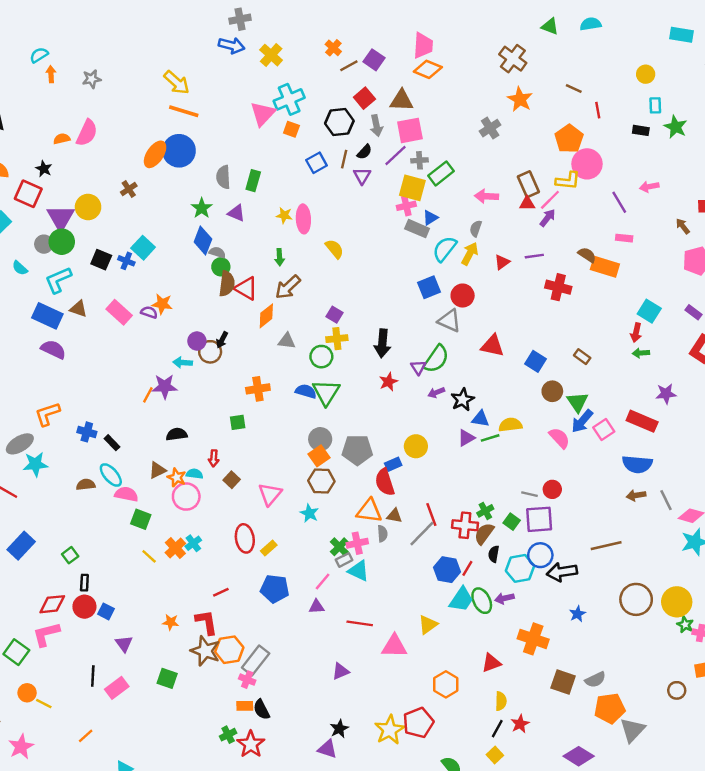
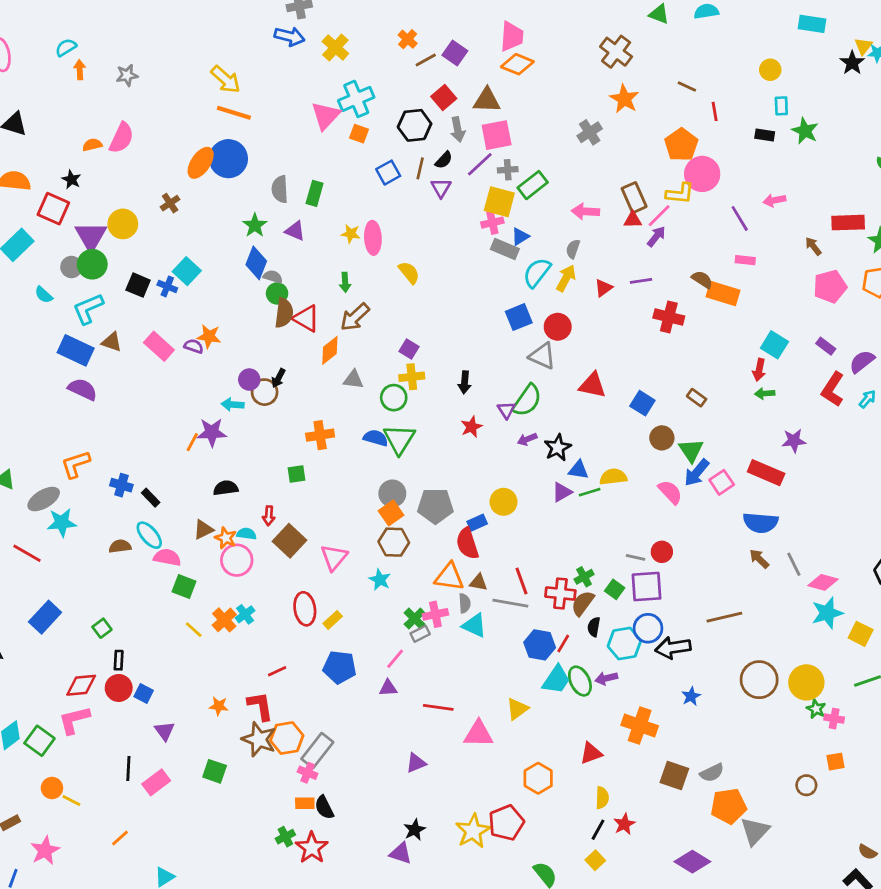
black arrow: (382, 343) -> (465, 382), size x0.7
brown square: (232, 480) -> (290, 541), size x1.6
brown arrow: (636, 495) -> (759, 559), turned 54
gray line: (422, 534) -> (510, 603), turned 56
cyan triangle: (358, 571) -> (474, 625), moved

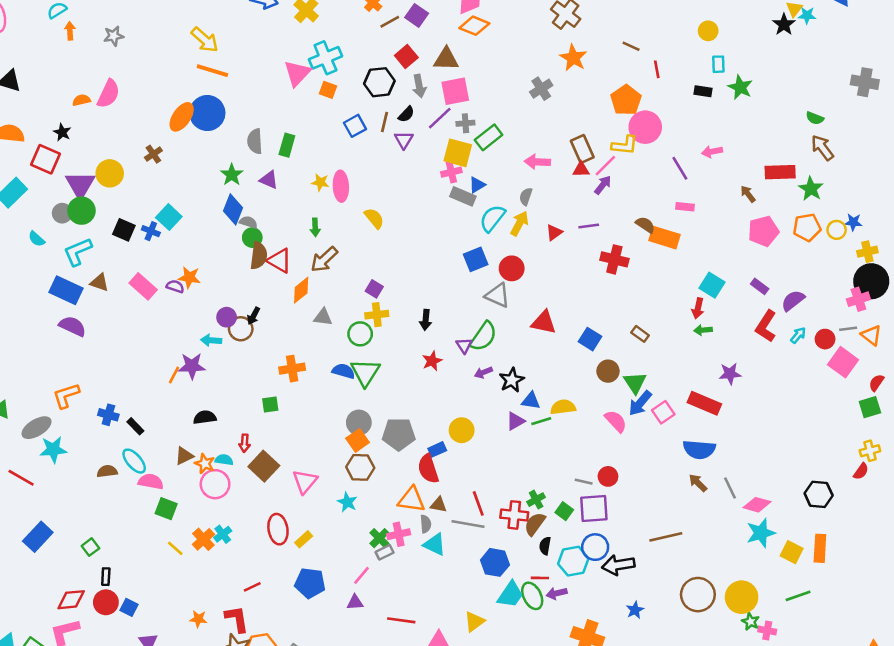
red line: (563, 644) -> (540, 578), moved, turned 60

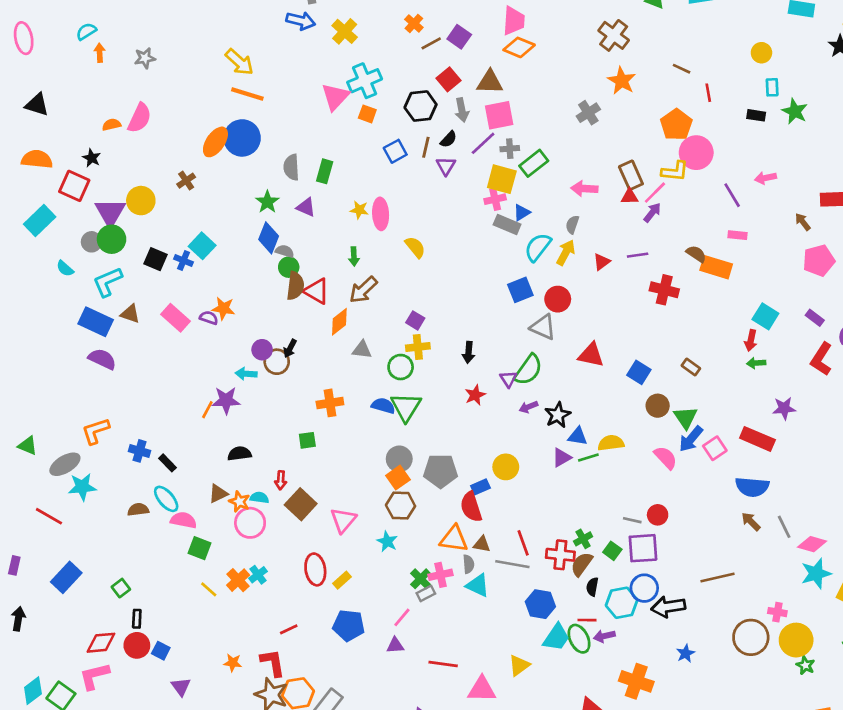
pink cross: (767, 631) -> (777, 612), moved

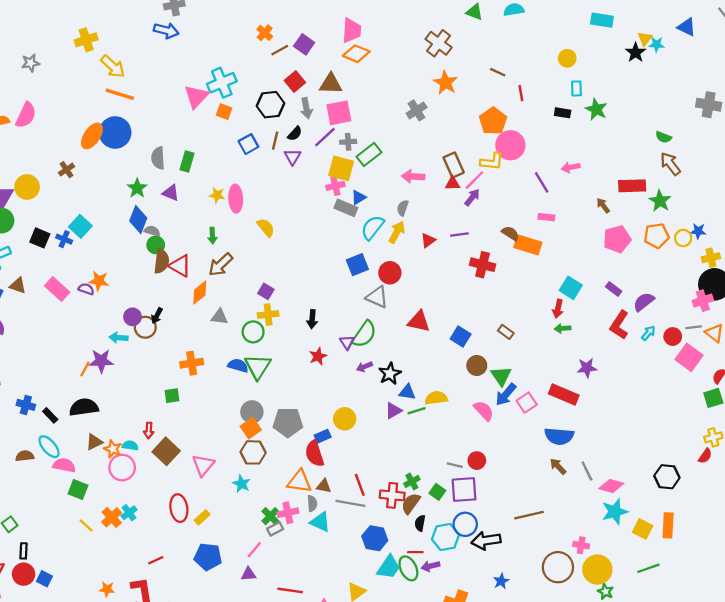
yellow cross: (345, 31) -> (86, 40), moved, turned 30
black semicircle: (239, 454) -> (84, 407), moved, size x1.4

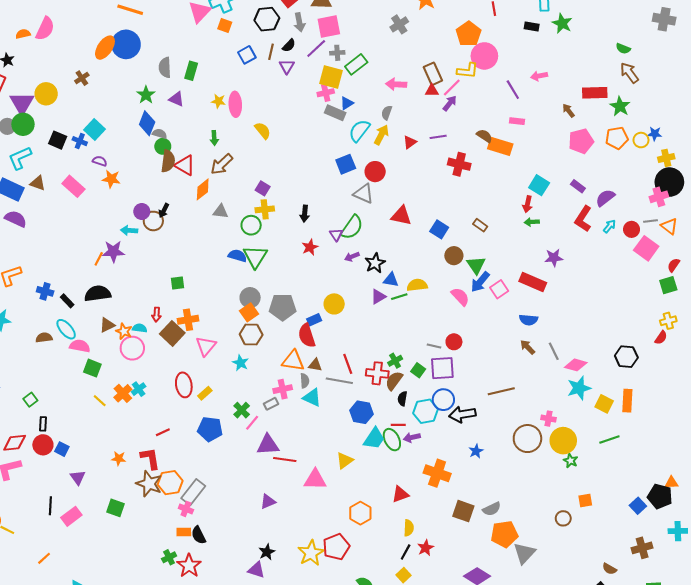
purple semicircle: (86, 289) -> (100, 161), moved
orange cross: (192, 363) -> (188, 320), moved
blue semicircle: (559, 436) -> (529, 320), size x0.7
green cross: (270, 516) -> (242, 410), moved
purple triangle: (248, 574) -> (268, 445), moved, size x1.6

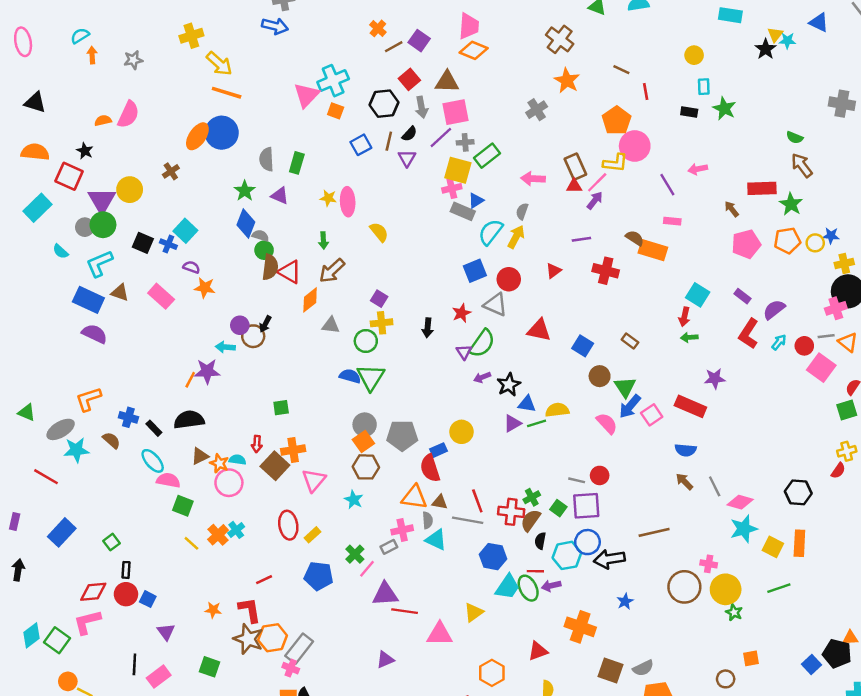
red triangle: (410, 142) -> (554, 271), moved
red star: (310, 247) -> (462, 313), moved
brown semicircle: (44, 338) -> (111, 440), moved, turned 49

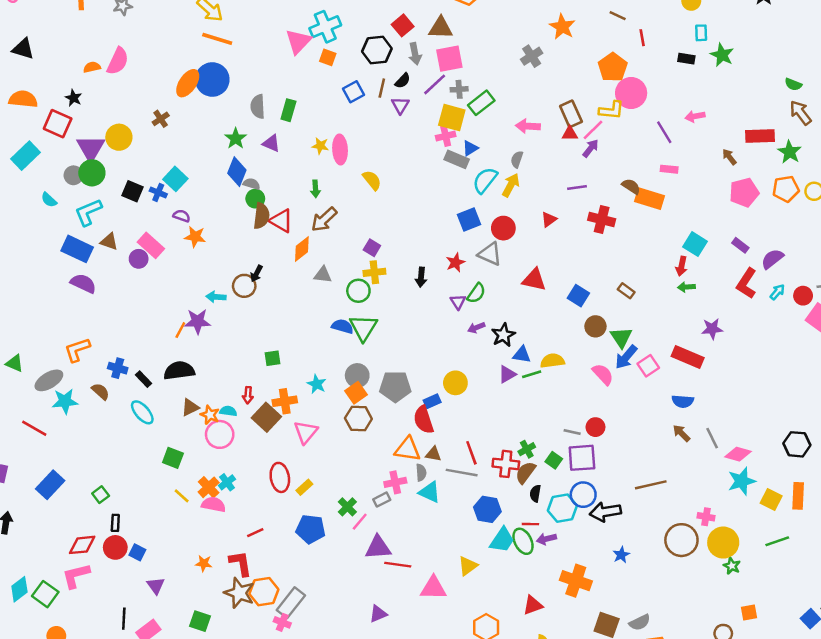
purple circle: (240, 325) -> (139, 259), moved
green semicircle: (482, 343) -> (476, 293), size x0.7
pink semicircle: (168, 480) -> (214, 504), moved
cyan star: (354, 500) -> (317, 384), moved

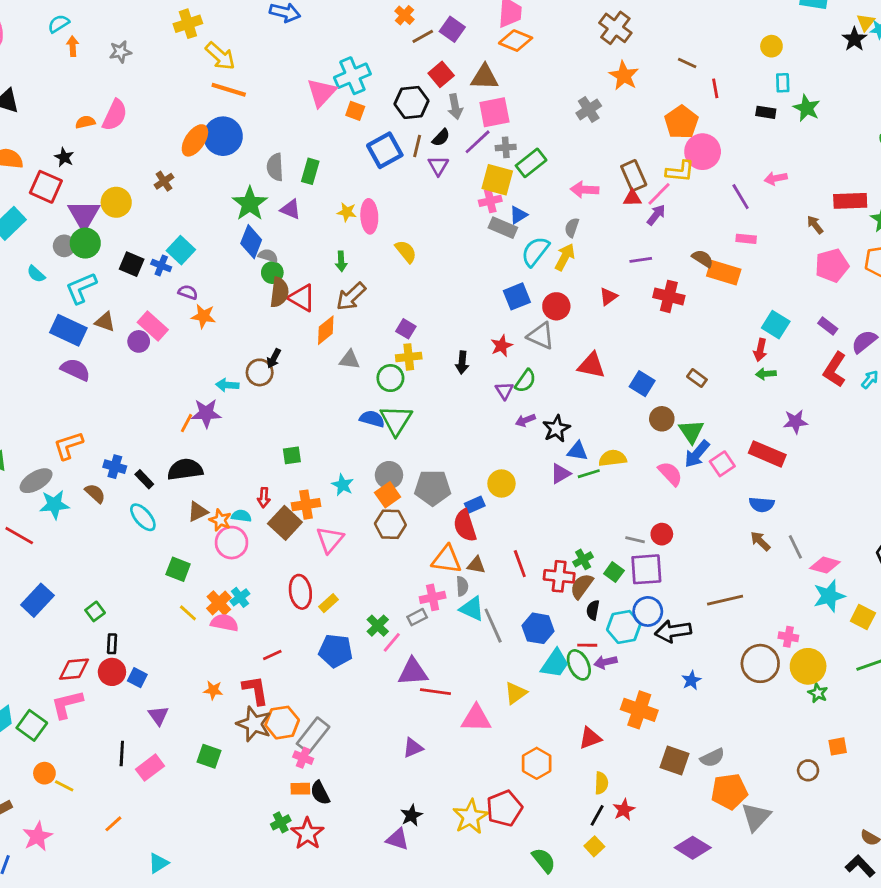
blue square: (354, 92) -> (385, 150), size x1.4
green star: (236, 138) -> (250, 204), size x1.4
gray line: (462, 473) -> (493, 626), moved, turned 56

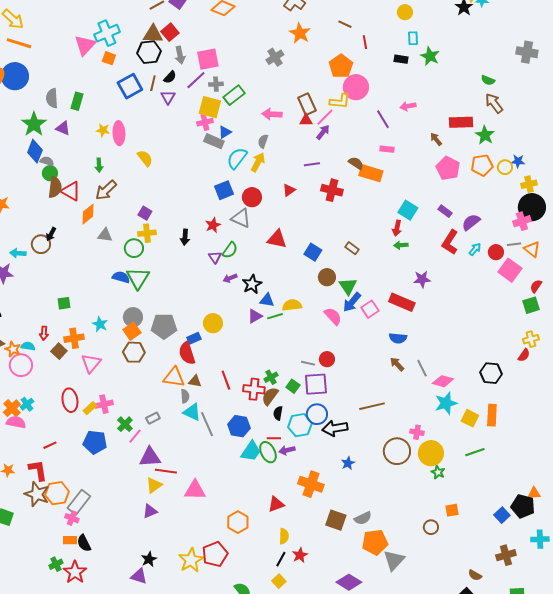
brown triangle: (485, 77) -> (153, 34), moved
pink pentagon: (832, 266) -> (448, 168), turned -30
brown square: (285, 523) -> (59, 351), size x0.7
pink cross: (433, 597) -> (104, 404), moved
yellow triangle: (516, 693) -> (154, 485), moved

